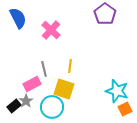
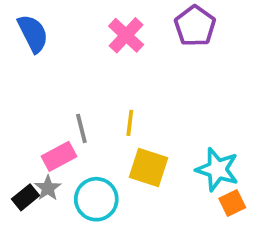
pink cross: (51, 30) -> (126, 35), moved
yellow square: (64, 89) -> (148, 168), moved

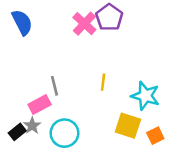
purple pentagon: (195, 26) -> (109, 17), moved
yellow line: (130, 123) -> (103, 82), moved
yellow square: (148, 168) -> (128, 126), moved
cyan star: (217, 169) -> (145, 96), moved

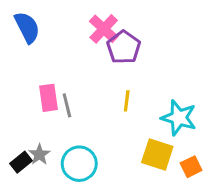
purple pentagon: (109, 17) -> (124, 47), moved
pink rectangle: (40, 104) -> (49, 98), moved, turned -70

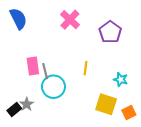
purple pentagon: (124, 47) -> (110, 32), moved
cyan star: (179, 118) -> (121, 79), size x0.6
cyan circle: (79, 164) -> (53, 87), moved

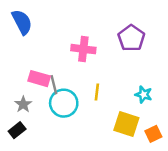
pink cross: (70, 20) -> (83, 49), moved, turned -36
pink rectangle: (33, 66) -> (39, 79), turned -66
yellow line: (85, 68) -> (97, 92), moved
gray star: (27, 104) -> (23, 104), moved

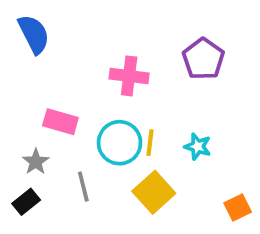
gray line: (54, 85) -> (83, 187), moved
cyan star: (144, 95) -> (198, 146), moved
cyan circle: (64, 103) -> (120, 143), moved
yellow square: (126, 124) -> (154, 192), moved, turned 30

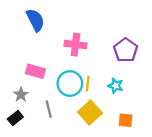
blue semicircle: (34, 34) -> (35, 20), moved
purple pentagon: (203, 59) -> (126, 50), moved
orange square: (238, 207) -> (126, 120), moved, turned 32

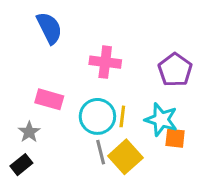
cyan star: (116, 86) -> (161, 120), size x1.5
gray line: (49, 109) -> (101, 152), moved
orange square: (126, 120) -> (175, 138), moved

